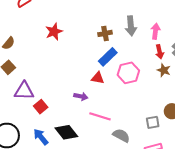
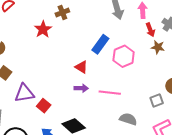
brown cross: (105, 33) -> (62, 13), moved
red triangle: (98, 78) -> (81, 67), moved, turned 32
pink line: (100, 116) -> (110, 93), moved

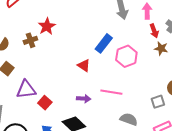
brown cross: (62, 13) -> (30, 40), moved
purple arrow: (81, 88) -> (84, 99), moved

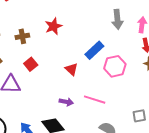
red star: (47, 26) -> (53, 26), moved
red square: (45, 103) -> (31, 64), moved

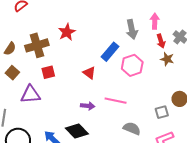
gray arrow: (117, 19) -> (132, 29), moved
brown cross: (22, 36) -> (37, 45), size x1.6
red square: (31, 64) -> (48, 72), turned 32

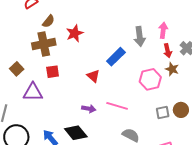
brown semicircle: (10, 49) -> (48, 21), moved
pink hexagon: (132, 65) -> (150, 79), moved
gray square: (162, 112) -> (163, 112), moved

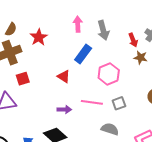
pink arrow: (163, 30) -> (78, 24), moved
pink hexagon: (150, 79) -> (109, 74), moved
gray square: (163, 112) -> (119, 103), moved

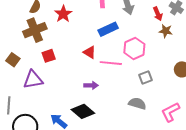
blue rectangle: (83, 54) -> (108, 29), turned 30
pink line: (92, 102) -> (111, 63), moved

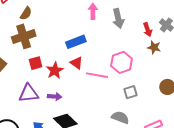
red star: (63, 14) -> (55, 71), moved
blue rectangle: (108, 29) -> (76, 42), moved
purple triangle: (33, 80) -> (28, 93), moved
purple arrow: (91, 85) -> (55, 97), moved

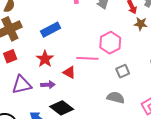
blue rectangle: (76, 42) -> (51, 30), moved
red square: (36, 63) -> (10, 56), moved
red triangle: (77, 63) -> (69, 72), moved

